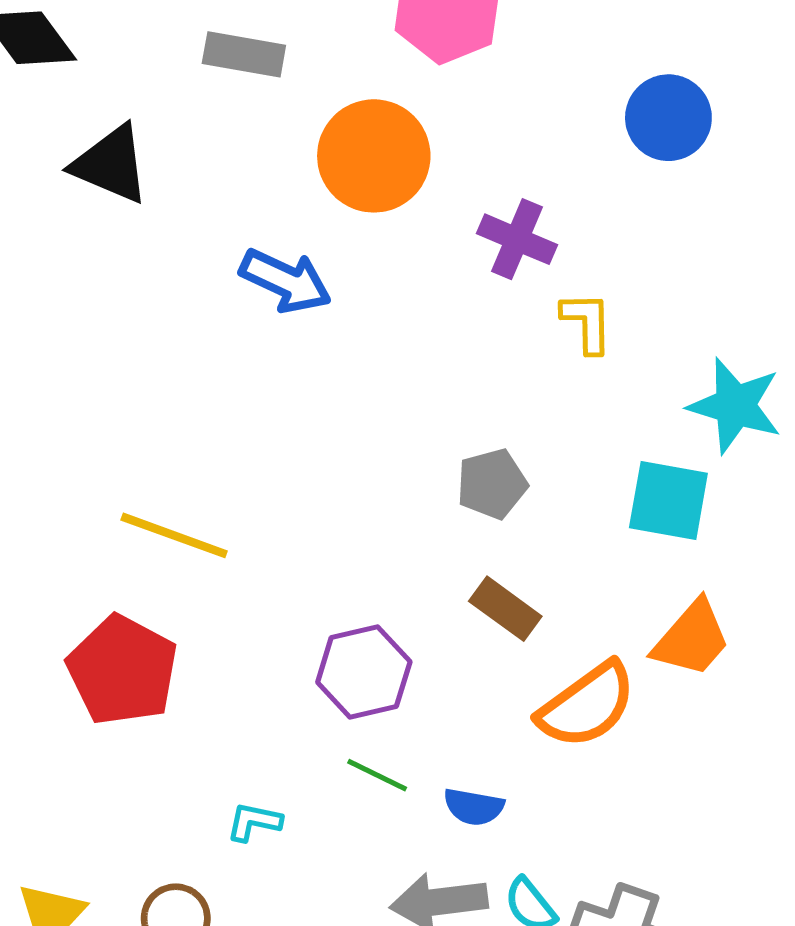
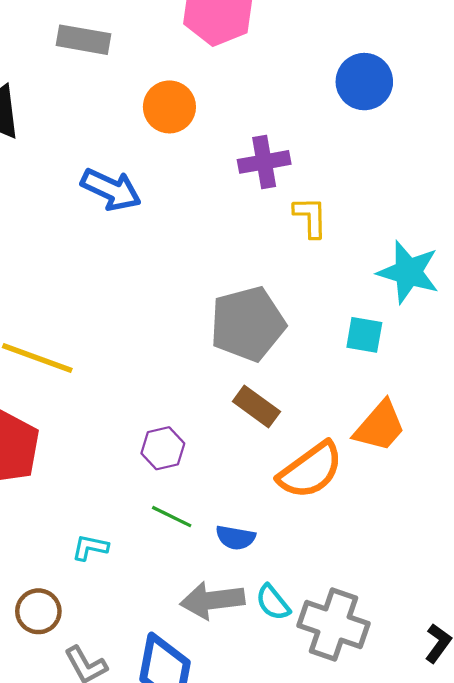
orange circle: (374, 156) -> (169, 107), size x0.7
purple cross: (517, 239) -> (264, 162), turned -33
gray pentagon: (492, 484) -> (248, 324), size x1.6
cyan square: (668, 501) -> (364, 335), size x0.7
purple hexagon: (364, 672) -> (163, 448), size x0.7

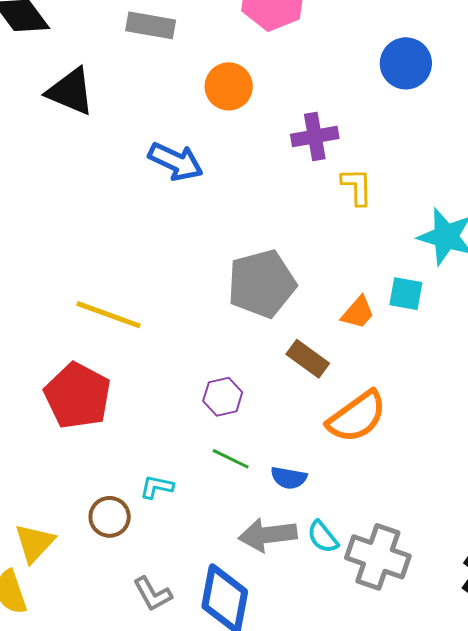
gray pentagon: (248, 324) -> (262, 284), moved
orange trapezoid: (380, 426) -> (358, 313), moved, size x0.7
brown circle: (38, 611) -> (110, 517), moved

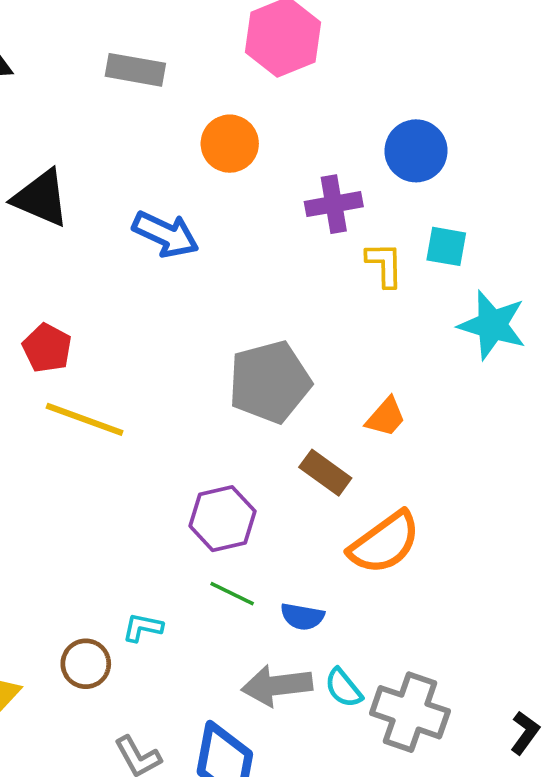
blue circle: (406, 63) -> (416, 151), moved
black triangle: (71, 91) -> (41, 198), moved
cyan square: (406, 294) -> (446, 246), moved
red pentagon: (78, 396) -> (47, 348), moved, size x0.6
purple hexagon: (223, 397) -> (222, 519), size x1.4

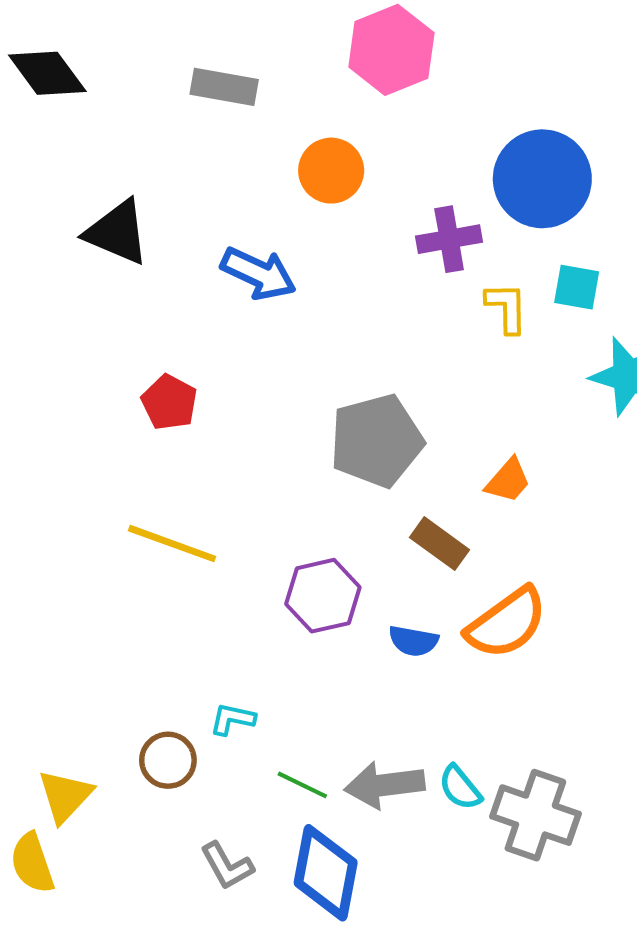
blue circle: (416, 151) -> (542, 179), size x1.4
red pentagon: (47, 348) -> (169, 402), moved
yellow line: (85, 419) -> (172, 544), moved
green line: (232, 594) -> (302, 785), moved
blue semicircle: (302, 617) -> (413, 641), moved

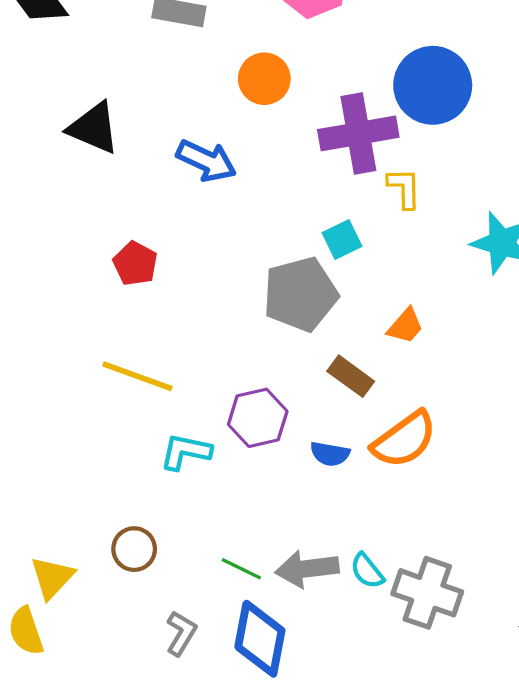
purple cross: (449, 239) -> (358, 133), size x1.5
cyan square: (577, 287) -> (342, 240), moved, turned -36
cyan L-shape: (232, 719) -> (186, 452), moved, size x1.4
gray L-shape: (227, 866) -> (181, 633), turned -120

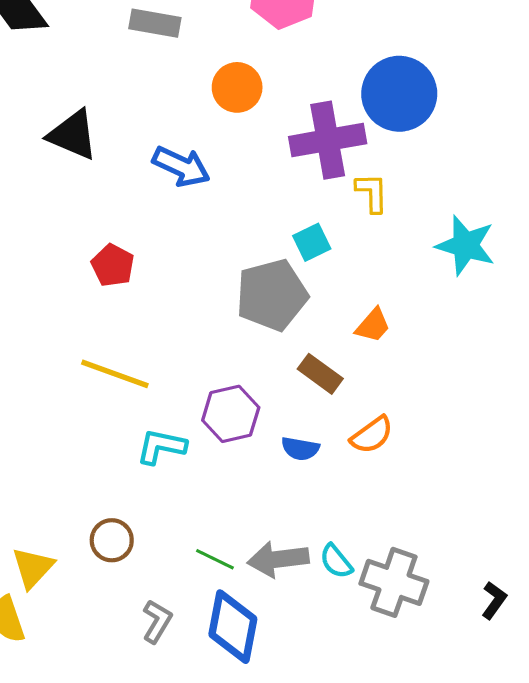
orange semicircle: (404, 440) -> (372, 435), size x0.7

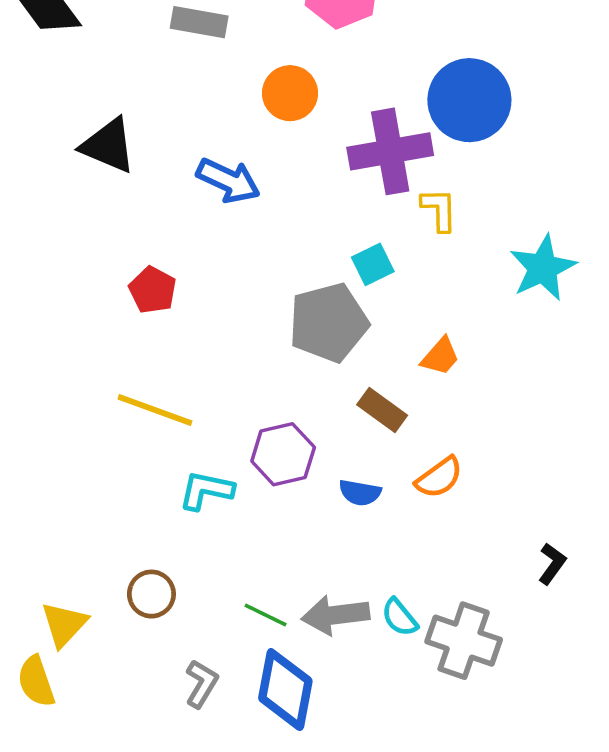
cyan star: (466, 245) -> (543, 268), turned 30
black L-shape: (494, 600) -> (552, 564), moved

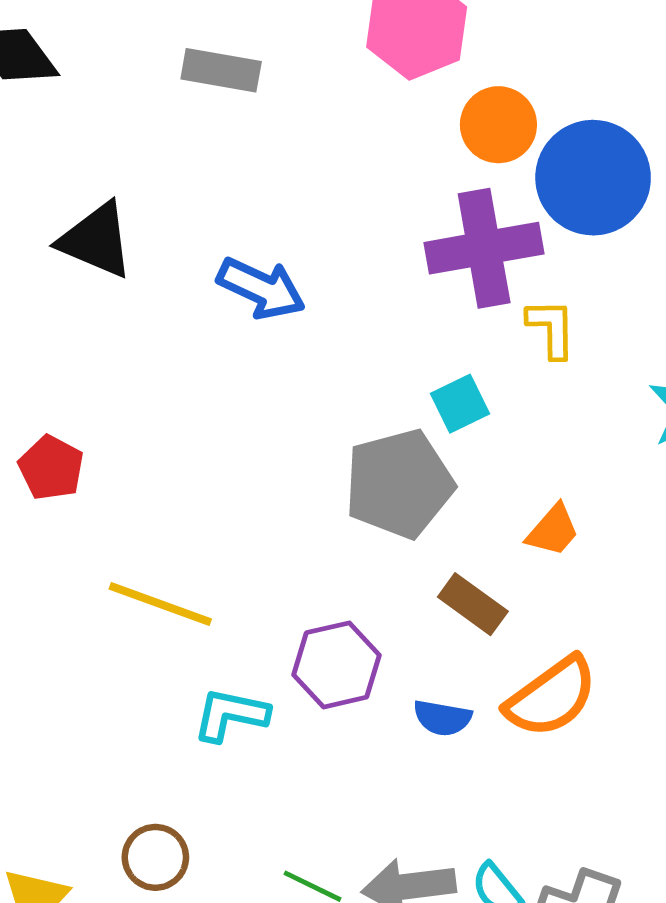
orange circle: (290, 93) -> (498, 125), moved
red pentagon: (153, 290) -> (51, 468), moved
orange semicircle: (439, 478) -> (551, 697), size x1.4

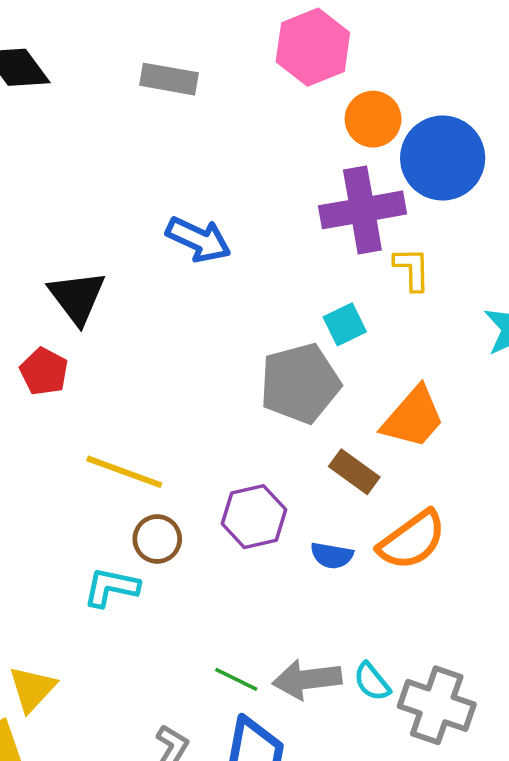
black triangle: (96, 240) -> (77, 297), moved, turned 30
orange trapezoid: (553, 530) -> (413, 418), size x1.6
cyan L-shape: (231, 715) -> (111, 587), moved
brown circle: (155, 857) -> (157, 539), moved

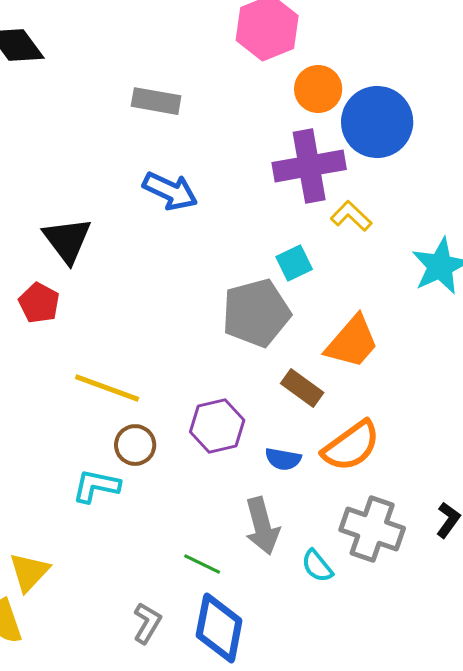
gray rectangle: (169, 79) -> (156, 101), moved
yellow L-shape: (412, 269) -> (351, 216), turned -45
gray arrow: (307, 679) -> (262, 526), moved, turned -98
gray cross: (437, 705) -> (372, 529), moved

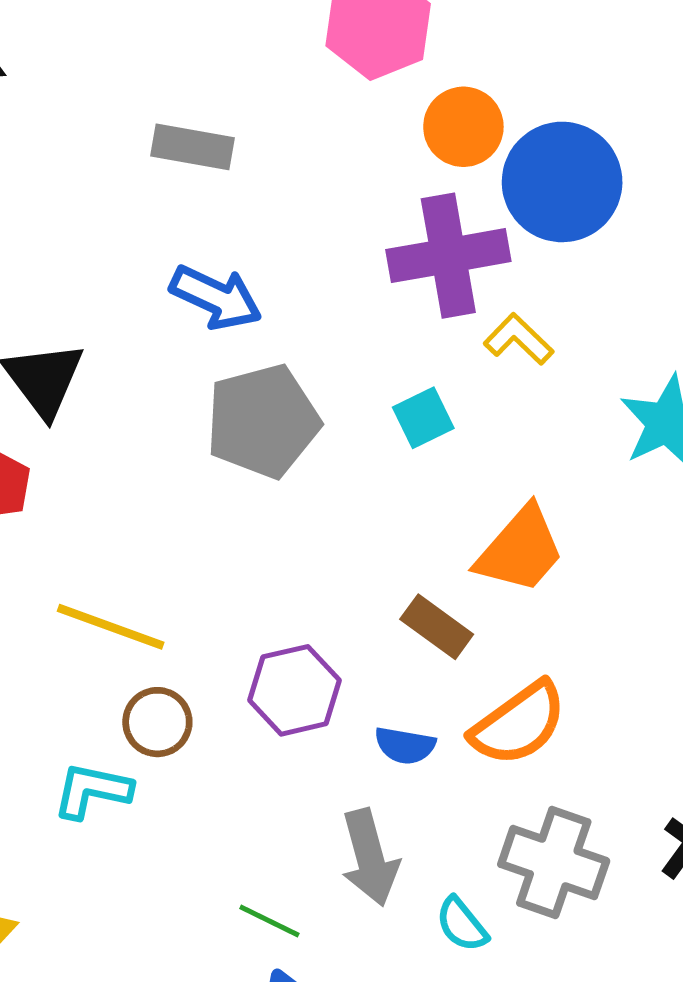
gray pentagon: (256, 313) -> (263, 421), moved

